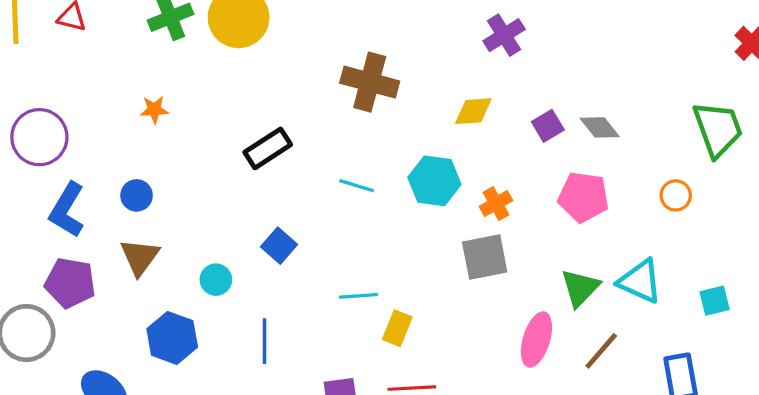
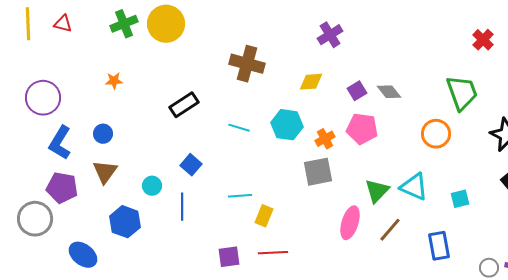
orange circle: (676, 195) -> (436, 134), size x1.5
pink pentagon: (583, 197) -> (362, 129), moved
blue line: (264, 341) -> (182, 207), moved

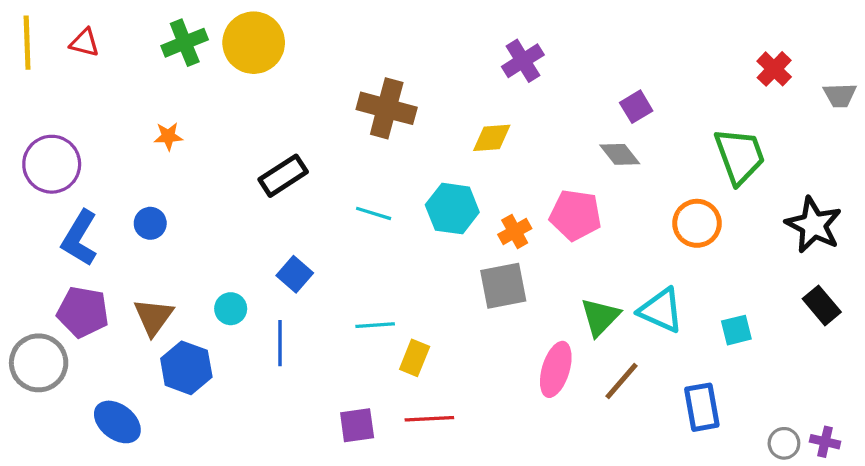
purple square: (357, 91) -> (636, 107), moved
brown triangle: (105, 172) -> (153, 317), moved

